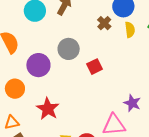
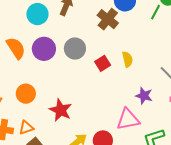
brown cross: (104, 23) -> (108, 19), size x1.5
yellow semicircle: (130, 30) -> (127, 59), moved
purple circle: (38, 65) -> (44, 49), moved

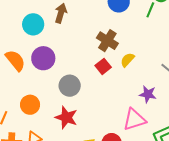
brown cross: (108, 19) -> (107, 41), moved
gray circle: (75, 49) -> (70, 86), moved
yellow semicircle: (127, 59) -> (127, 60), turned -119

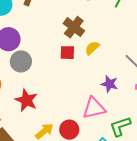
red square: (103, 66) -> (67, 53), turned 35
gray circle: (70, 86) -> (21, 61), moved

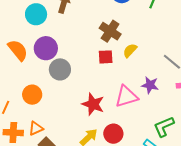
red star: (26, 100) -> (93, 104), moved
pink triangle: (94, 108) -> (126, 96), moved

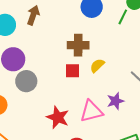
brown cross: (110, 31) -> (78, 45), turned -35
purple star: (150, 85) -> (115, 101), turned -30

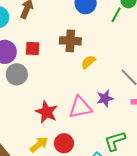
red square: (73, 71) -> (33, 49), moved

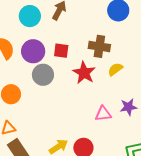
pink triangle: (80, 107) -> (103, 114), size x0.7
red star: (47, 112) -> (84, 73), moved

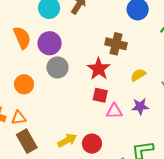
red square: (61, 51) -> (100, 95), moved
yellow semicircle: (115, 69) -> (138, 75), moved

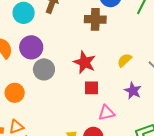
brown cross: (116, 44) -> (95, 19), moved
purple star: (140, 106) -> (133, 91), turned -30
pink triangle: (114, 111) -> (106, 113), moved

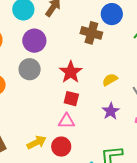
purple circle: (31, 47) -> (34, 41), moved
pink triangle: (106, 113) -> (67, 121), moved

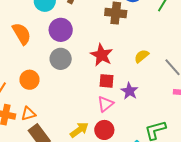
purple star: (111, 111) -> (129, 91), moved
pink triangle: (67, 121) -> (105, 104), turned -30

